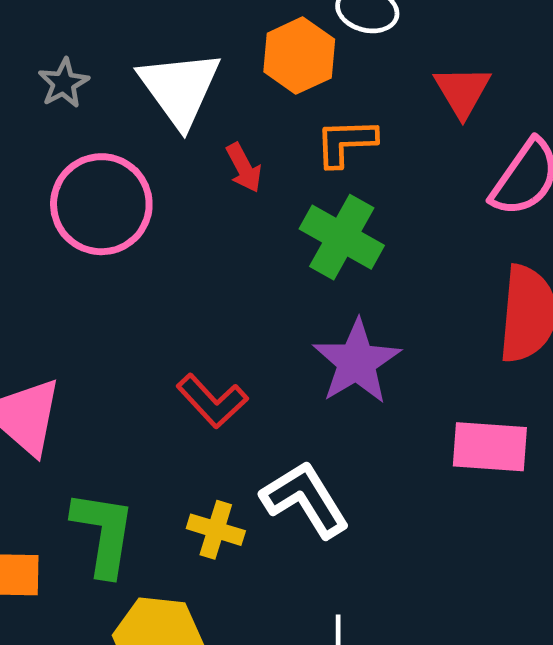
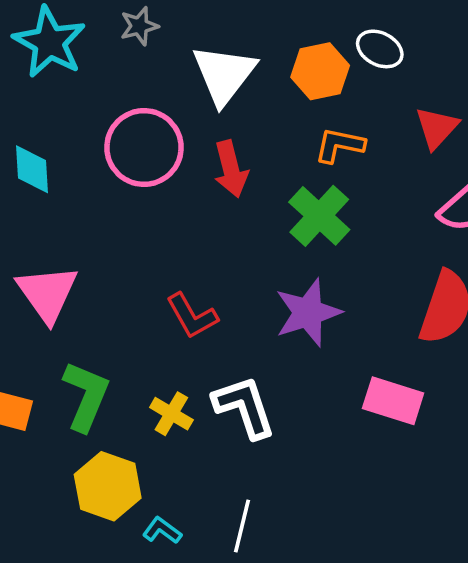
gray star: (64, 83) -> (139, 26), moved
red arrow: (244, 168) -> (231, 169), moved, size x1.4

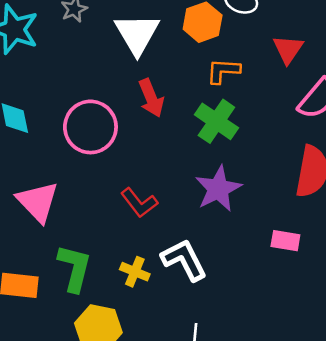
pink circle: (144, 147) -> (90, 127), moved
pink rectangle: (393, 401) -> (285, 241), size x0.7

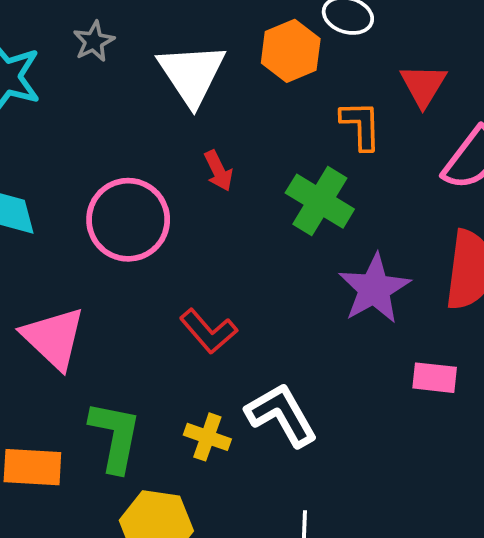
orange L-shape: (223, 71) -> (361, 125), moved, turned 88
red arrow: (151, 98) -> (218, 171), size x0.7
purple star: (218, 189) -> (374, 289), moved

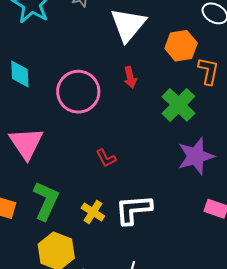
orange hexagon: (291, 51) -> (181, 46), moved
red L-shape: (208, 331) -> (106, 158), size x0.7
white L-shape: (282, 415) -> (133, 210), turned -78

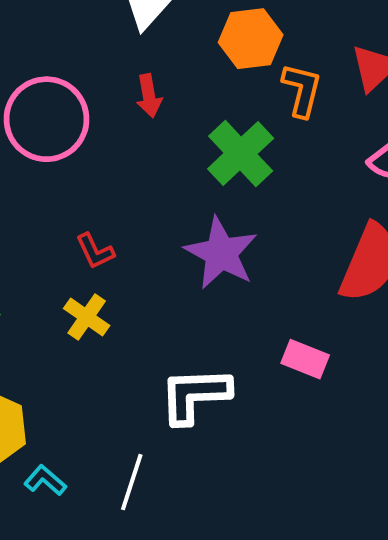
purple star: (196, 156) -> (221, 253), moved, turned -30
white L-shape: (133, 210) -> (195, 395), moved
yellow cross: (93, 212) -> (87, 317), moved

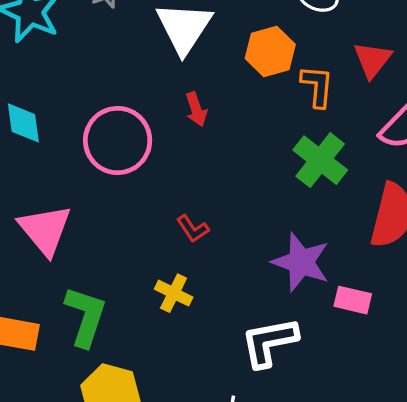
green cross: (241, 154) -> (320, 160), moved
red L-shape: (95, 251) -> (193, 229), moved
purple star: (221, 253) -> (301, 262), moved

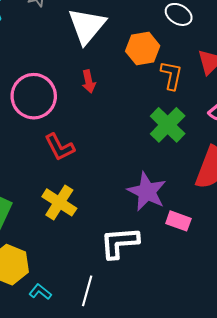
red L-shape: (193, 229) -> (60, 147), moved, size x1.4
yellow cross: (174, 293) -> (59, 202), size x1.4

